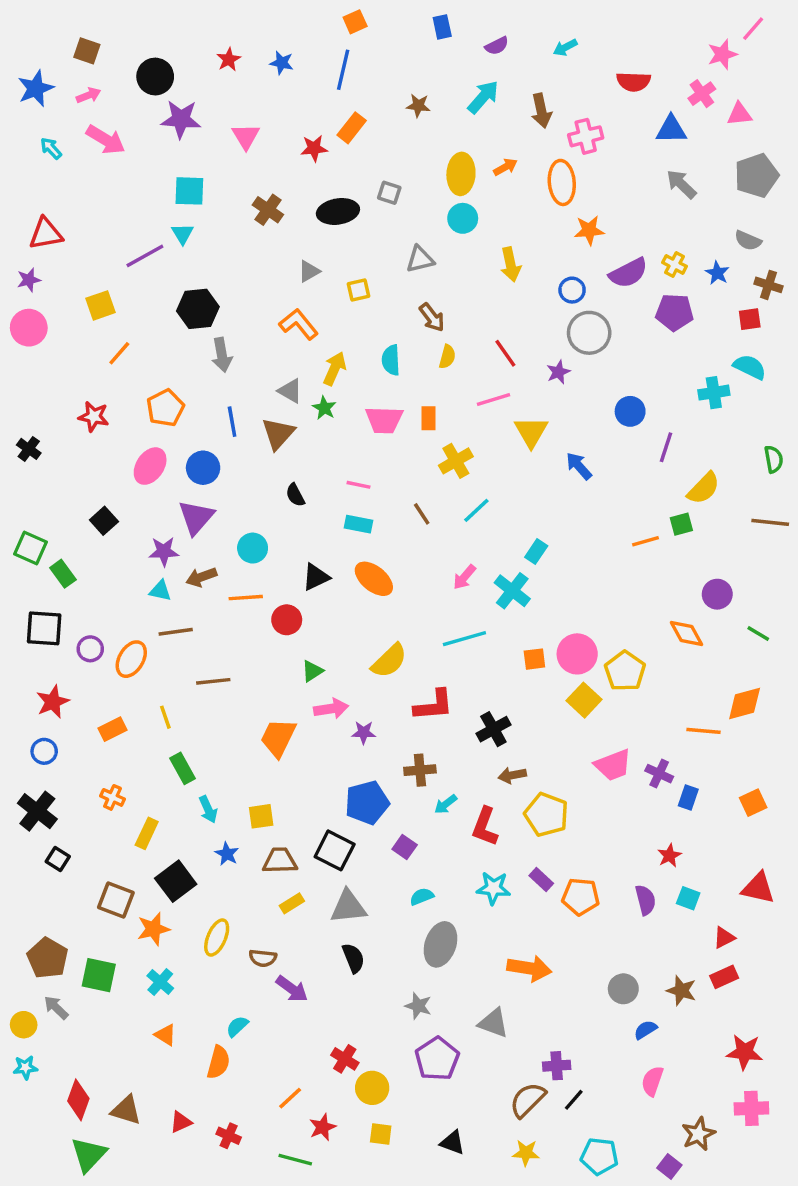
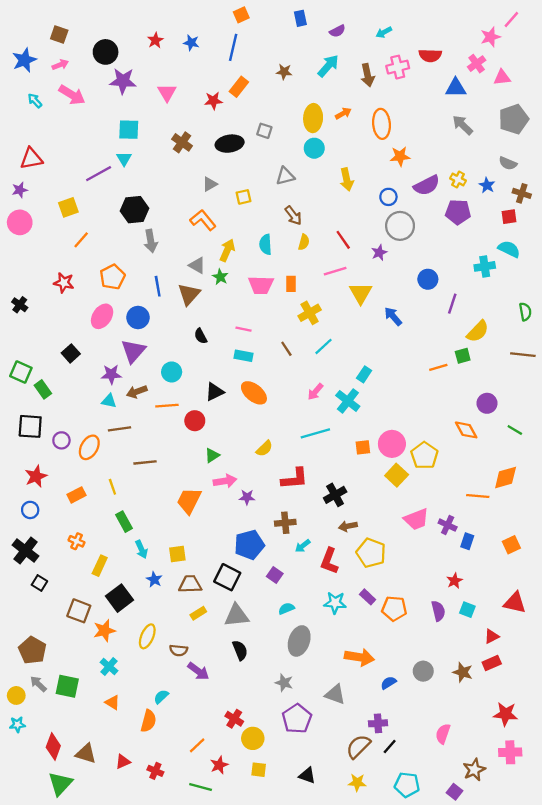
pink cross: (586, 136) -> (398, 67), moved
yellow semicircle: (389, 661) -> (264, 449), size x0.7
green square: (99, 975) -> (67, 686), moved
blue semicircle: (645, 1030) -> (388, 683), moved

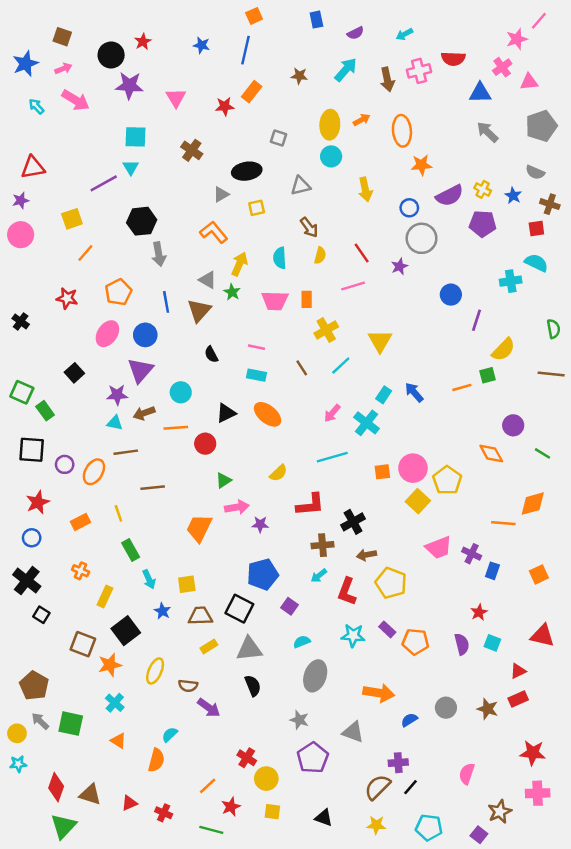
red star: (155, 40) -> (143, 42), moved
black ellipse: (230, 144) -> (247, 171), moved
yellow triangle: (361, 293) -> (380, 341), moved
blue arrow: (393, 316) -> (414, 392), moved
brown cross: (285, 523) -> (323, 545), moved

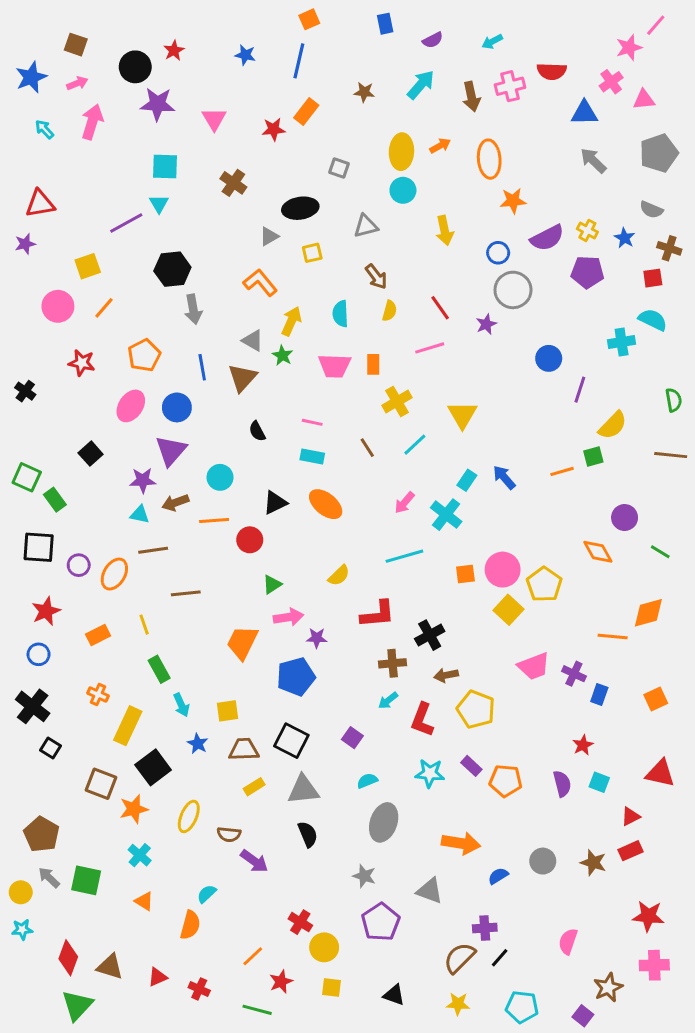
pink arrow: (76, 100) -> (92, 122), turned -104
pink circle: (21, 235) -> (58, 306), moved
blue pentagon: (263, 574) -> (296, 677), moved
yellow rectangle: (105, 596) -> (128, 726), size x1.4

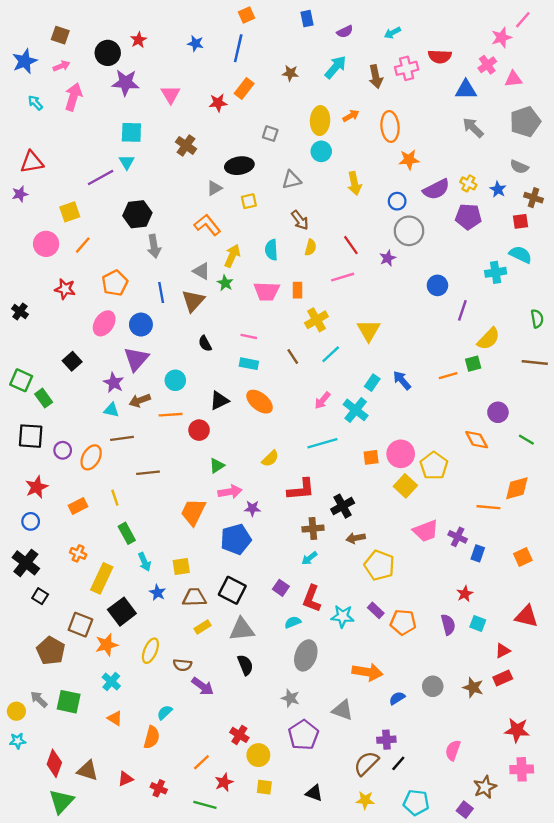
purple star: (143, 480) -> (114, 383), turned 30
red L-shape: (422, 720) -> (312, 599), moved
brown pentagon: (42, 834) -> (51, 651), moved

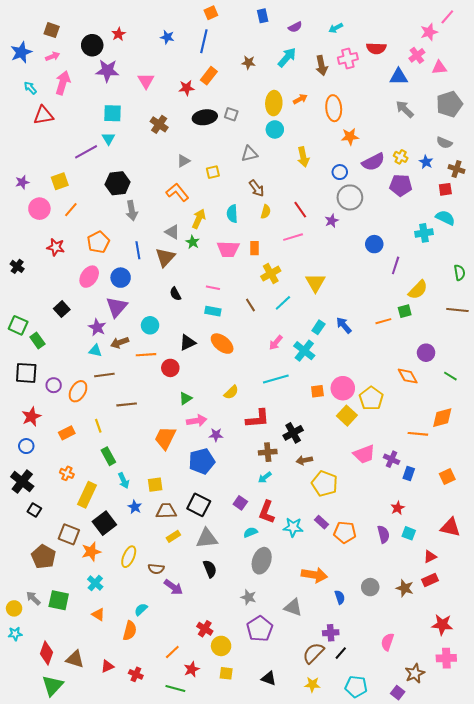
red triangle: (32, 162) -> (43, 115), moved
black ellipse: (239, 166) -> (205, 117), moved
purple star: (20, 194) -> (22, 182), moved
blue semicircle: (397, 698) -> (340, 597), turned 104

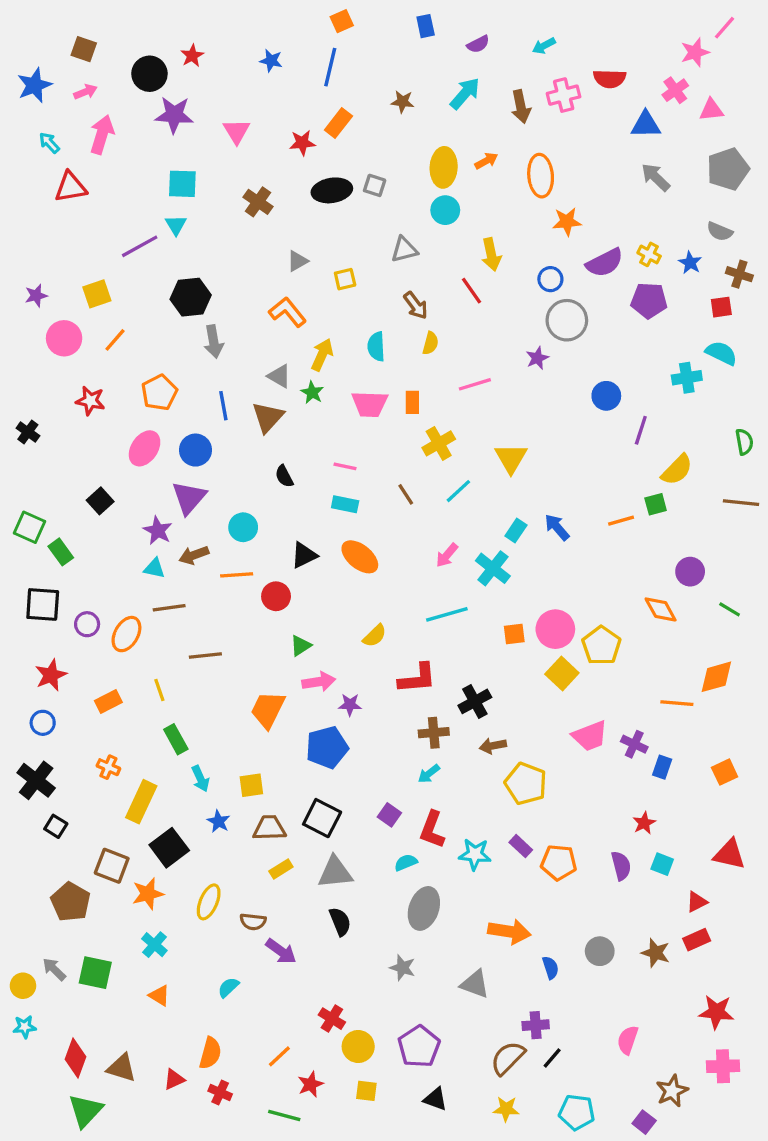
red line: (300, 210) -> (472, 291), moved
purple pentagon: (260, 629) -> (419, 1047), moved
orange semicircle: (130, 631) -> (210, 1053), moved

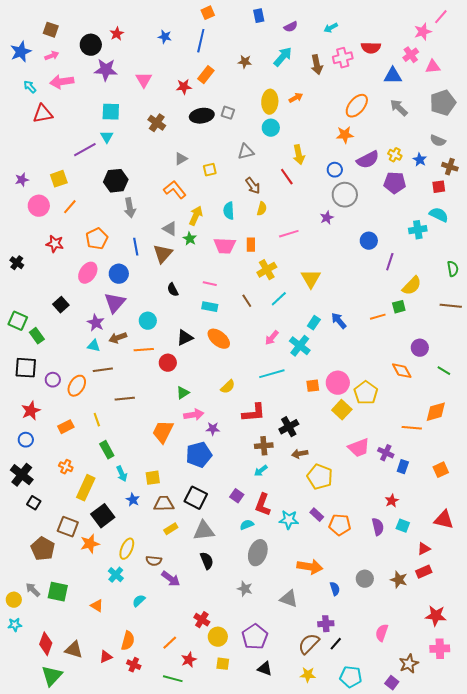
pink arrow: (102, 135) -> (62, 82), turned -115
orange ellipse: (541, 176) -> (357, 106), moved, turned 45
cyan cross: (154, 945) -> (116, 575), moved

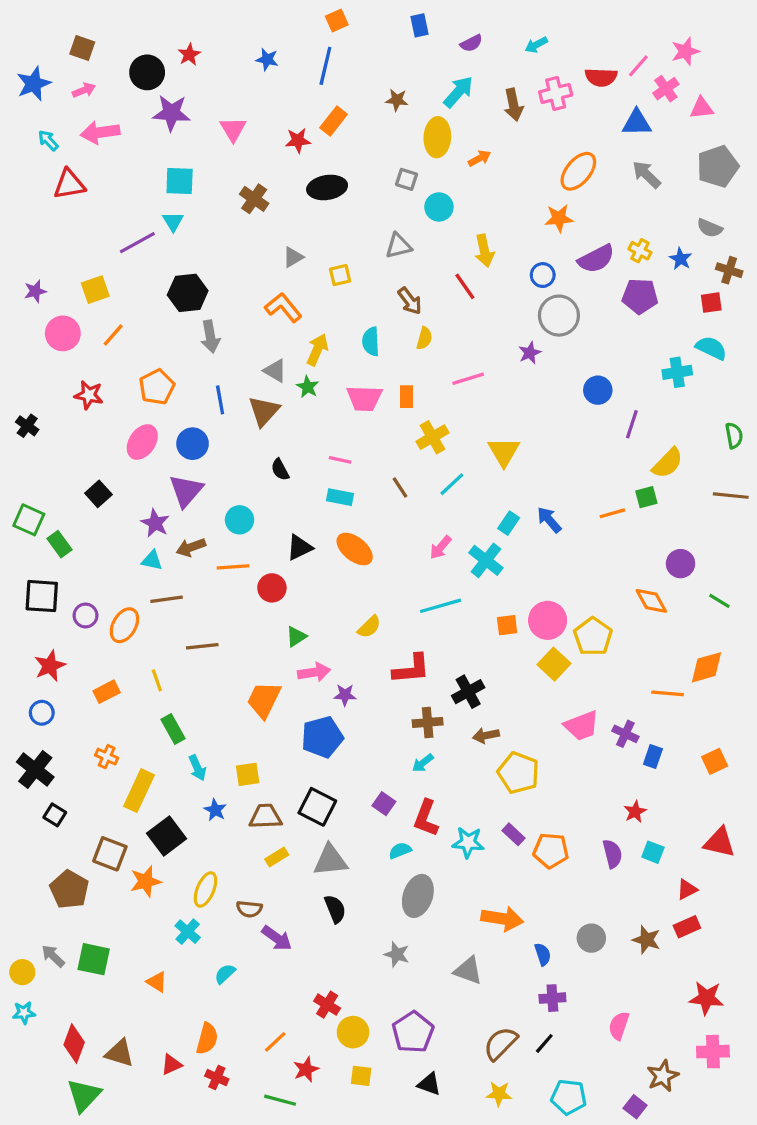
pink line: (441, 17) -> (638, 66), moved
yellow ellipse: (270, 102) -> (437, 137), moved
gray square: (228, 113) -> (407, 179), moved
purple cross: (326, 624) -> (552, 998), moved

